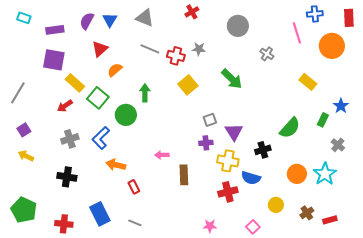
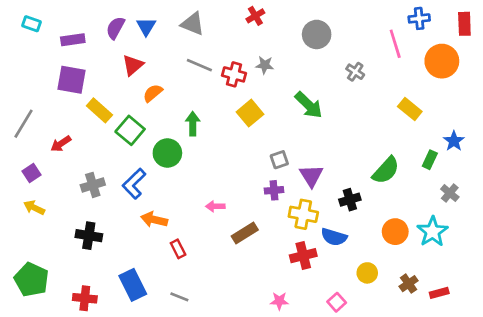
red arrow: (65, 106) -> (61, 144), moved
brown rectangle: (184, 175) -> (245, 233), turned 60

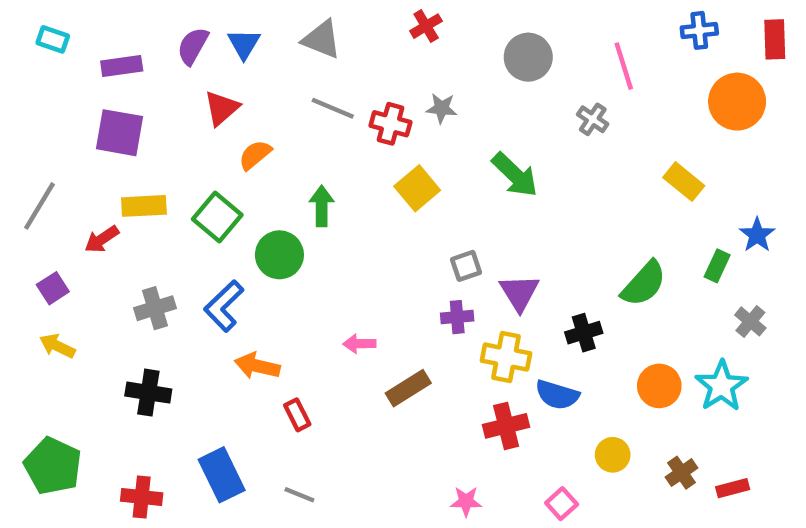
pink line: (395, 44) -> (624, 66), moved
yellow rectangle: (99, 110) -> (144, 206), moved, turned -45

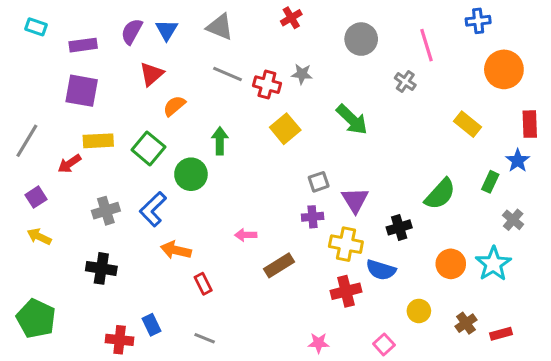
red rectangle: (775, 39) -> (530, 124), moved
blue rectangle: (222, 475) -> (151, 325), size x0.6
red cross: (142, 497) -> (120, 340), moved

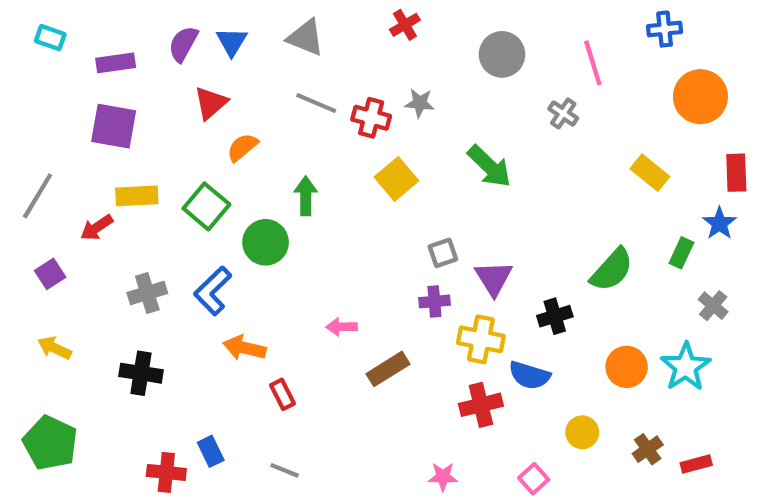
yellow arrow: (39, 237) -> (54, 348), moved

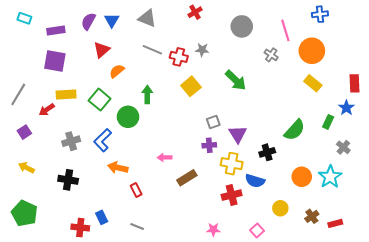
orange circle: (700, 97) -> (312, 51), moved

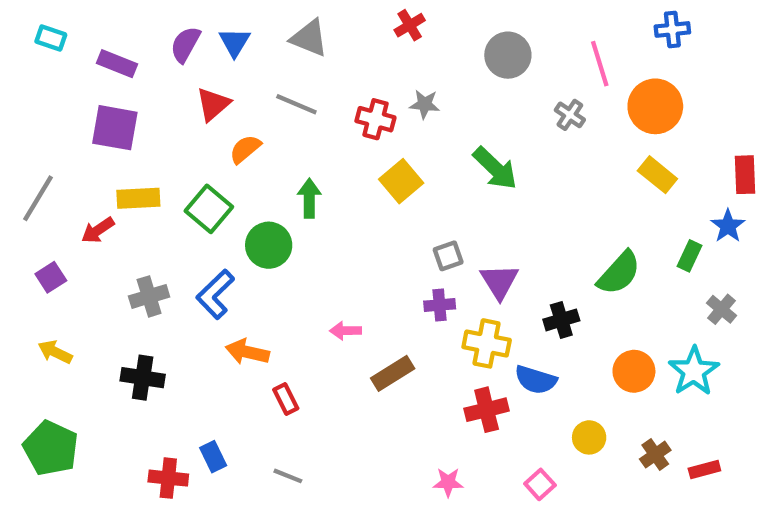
purple rectangle: (56, 30) -> (117, 64), turned 30
gray line: (152, 50) -> (296, 104), moved

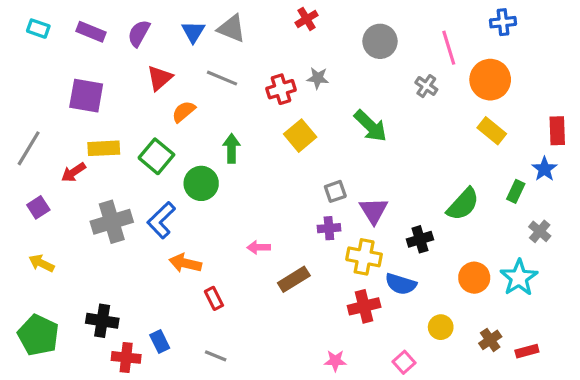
blue triangle: (234, 42) -> (193, 32), moved
purple rectangle: (117, 64) -> (91, 32), moved
red cross: (375, 119) -> (281, 89), turned -32
gray cross: (149, 296) -> (112, 222), size x1.4
black cross: (143, 378) -> (102, 321), moved

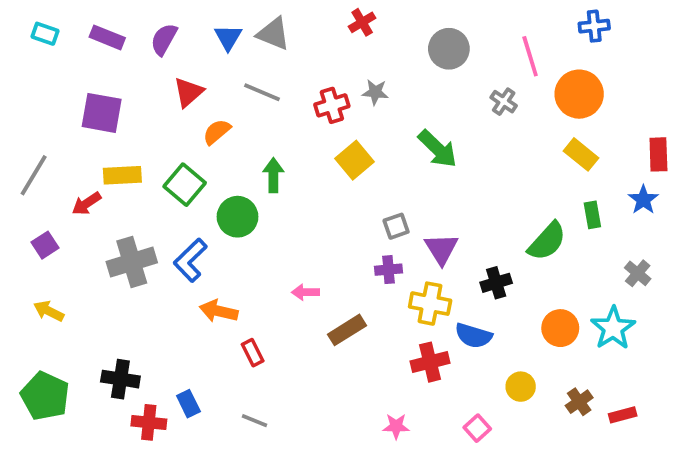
green rectangle: (516, 191) -> (592, 215), moved, turned -35

